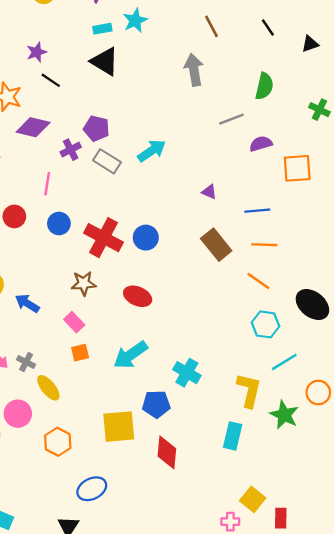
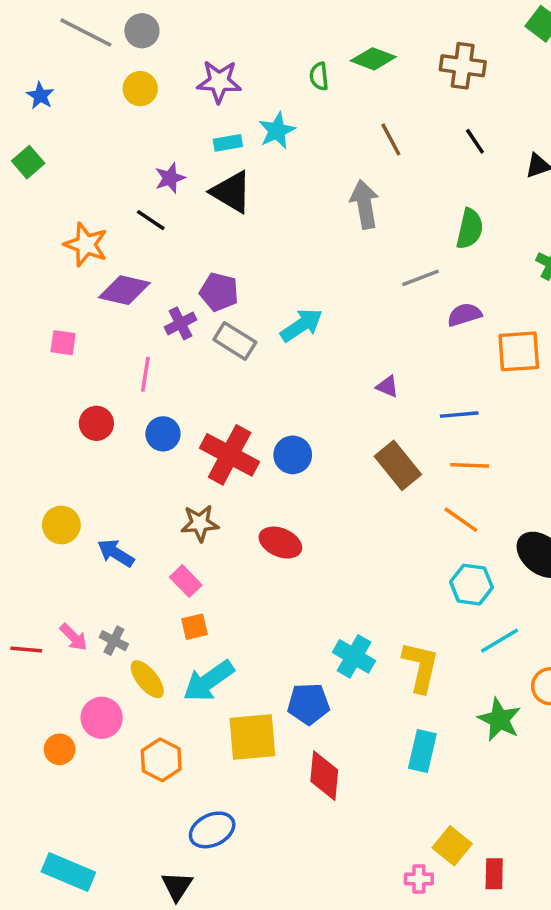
purple star: (37, 52) -> (170, 178), moved
cyan arrow: (131, 355) -> (209, 681), moved
yellow L-shape: (249, 390) -> (421, 667), moved

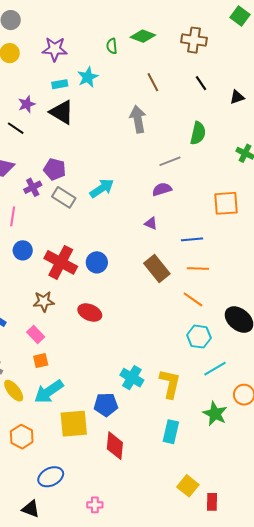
purple semicircle: (464, 315) -> (162, 189), moved
pink cross: (419, 879) -> (95, 505), moved
black triangle: (177, 886) -> (31, 509), turned -42

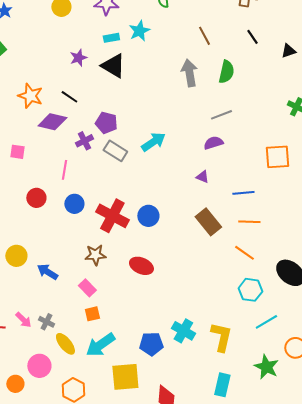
black line: (16, 128) -> (69, 97), moved
green semicircle: (198, 133) -> (226, 72), moved
blue pentagon: (106, 405) -> (151, 344), moved

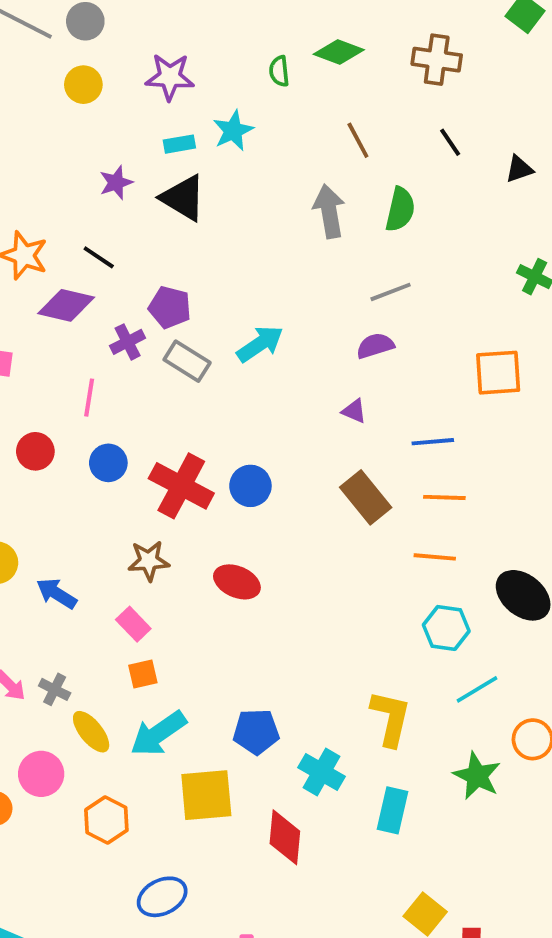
orange line: (244, 253) -> (435, 557), turned -30
cyan cross: (183, 331) -> (321, 772), moved

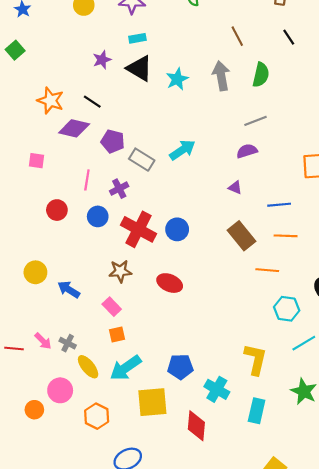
cyan star: (233, 131) -> (177, 79), moved
purple pentagon: (170, 307) -> (113, 141), moved
purple cross: (128, 342) -> (119, 189), moved
orange line: (435, 557) -> (267, 270), moved

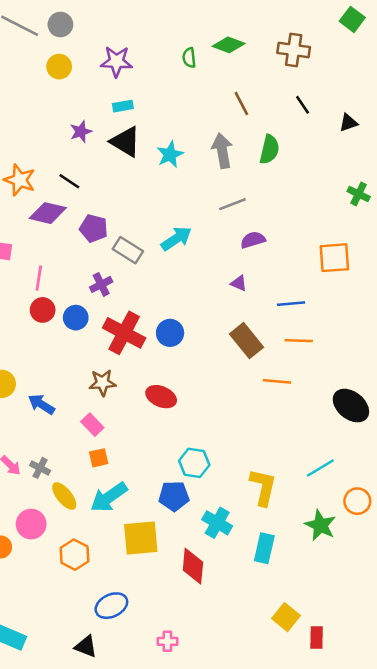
gray line: (255, 121) -> (232, 204), moved
pink line: (87, 180) -> (39, 278), moved
red circle: (57, 210) -> (43, 310), moved
cyan hexagon: (287, 309) -> (194, 463), moved

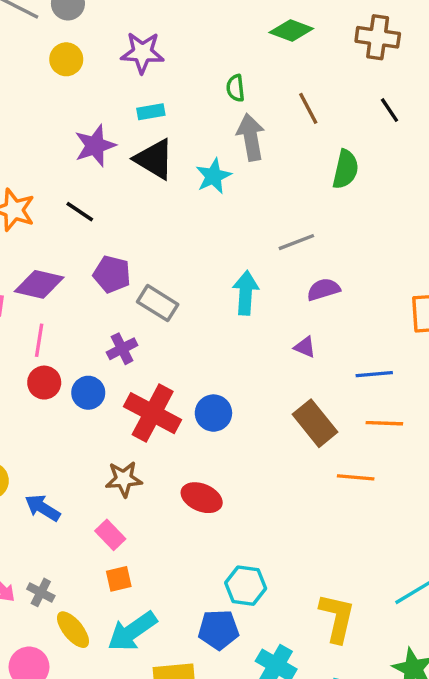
green semicircle: (189, 58) -> (235, 88), moved
purple star: (81, 132) -> (95, 146), size x1.4
gray arrow: (222, 151) -> (251, 137), moved
purple diamond: (48, 213) -> (39, 284), moved
cyan arrow: (176, 239) -> (246, 293), moved, turned -52

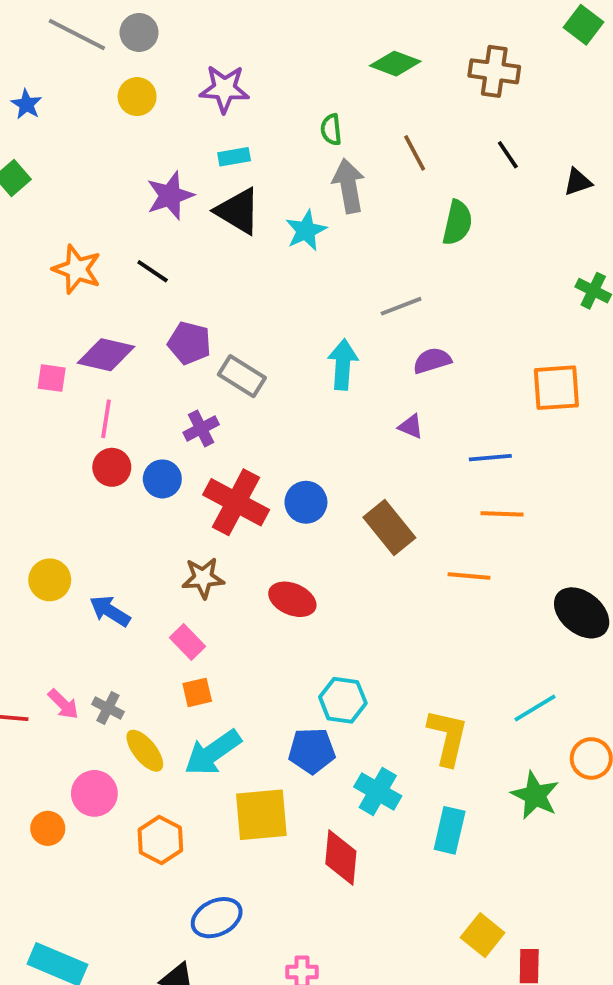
brown rectangle: (315, 423) -> (389, 527), moved

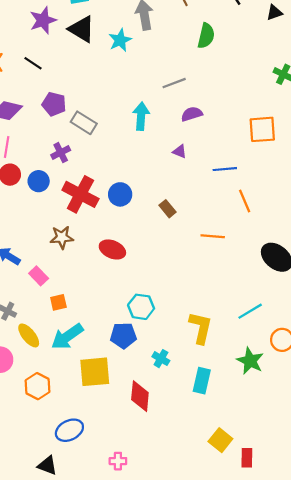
orange line: (502, 514) -> (245, 201), moved, turned 65
brown rectangle: (389, 527) -> (168, 209), size x0.6
pink rectangle: (188, 642) -> (39, 276), moved
cyan cross: (378, 791) -> (161, 359), size x0.7

